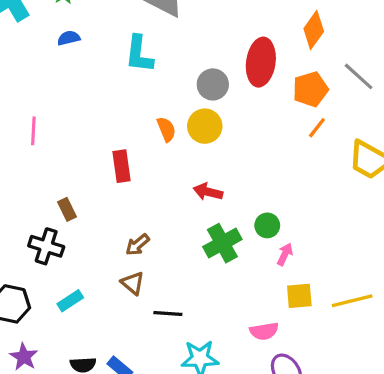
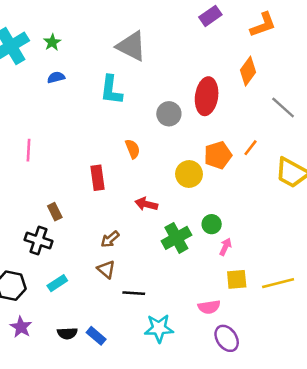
orange pentagon: (310, 89) -> (218, 155), moved
yellow circle: (205, 126) -> (189, 174), moved
red arrow: (208, 192) -> (146, 204), moved

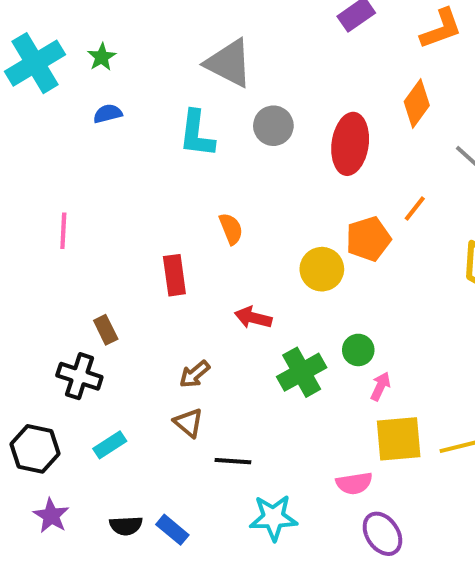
gray circle: (169, 114) -> (273, 126), moved
orange line: (250, 148) -> (415, 209), moved
yellow square: (237, 279) -> (399, 439), size x1.4

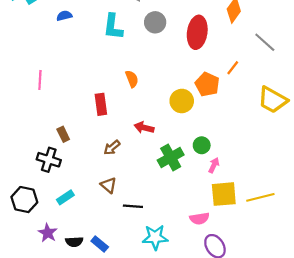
orange pentagon: (368, 239) -> (207, 84), turned -30
brown arrow: (195, 374) -> (112, 148), moved
purple star: (51, 516) -> (48, 233), moved

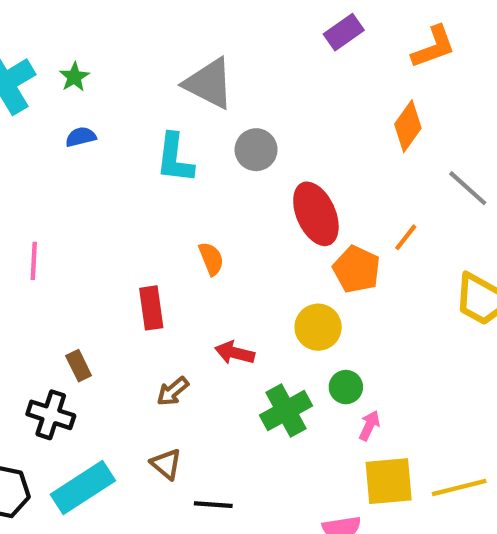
red ellipse: (197, 32) -> (316, 214), moved, turned -32
yellow circle: (182, 101) -> (318, 327), moved
cyan rectangle: (65, 197) -> (83, 488), size x1.8

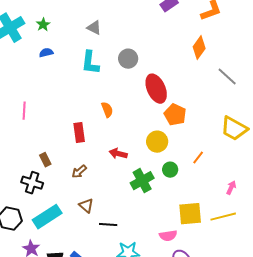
gray triangle: (209, 83) -> (94, 28), moved, size x0.6
orange line: (406, 237) -> (198, 158), moved
brown arrow: (173, 391) -> (79, 172), moved
pink arrow: (369, 426) -> (231, 188), moved

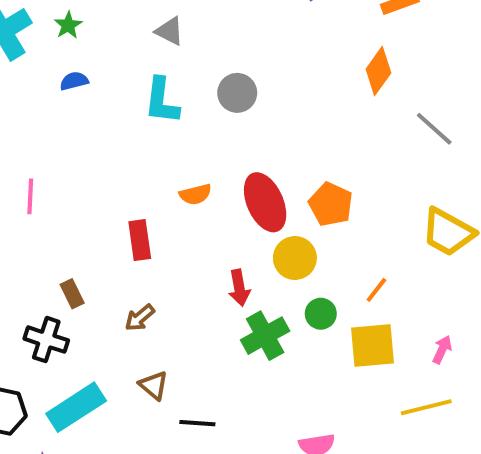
red ellipse: (156, 89) -> (265, 202), moved
orange semicircle: (107, 110) -> (195, 194), turned 98
red arrow: (118, 154) -> (239, 288), moved, turned -114
yellow square: (190, 214) -> (372, 346), moved

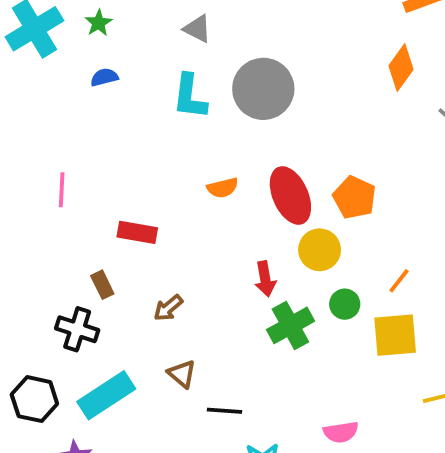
gray circle: (237, 93) -> (263, 89), size x1.6
red rectangle: (140, 240) -> (137, 232), moved, turned -72

